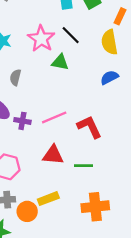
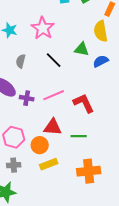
black line: (71, 35) -> (54, 60), moved
green triangle: (60, 62) -> (82, 49), moved
orange circle: (27, 211) -> (40, 145), moved

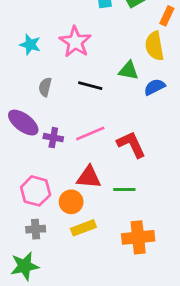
black line: (54, 60) -> (90, 86), turned -30

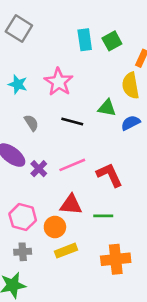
gray semicircle: (45, 87) -> (31, 123), turned 133
purple cross: (53, 138) -> (39, 169), turned 35

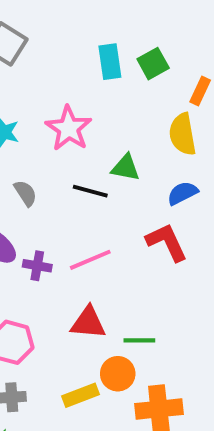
green triangle: (107, 108) -> (126, 168), moved
purple cross: (39, 169) -> (37, 266), turned -35
red L-shape: (109, 175) -> (167, 242), moved
orange circle: (55, 227) -> (118, 374), moved

